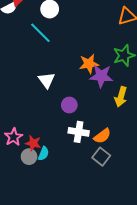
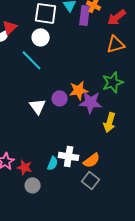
purple circle: (69, 105) -> (60, 98), moved
cyan semicircle: (43, 154) -> (53, 163), moved
gray circle: (29, 157) -> (33, 185), moved

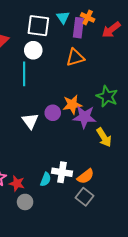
orange triangle: (116, 44) -> (75, 57), moved
cyan line: (32, 60) -> (24, 74), turned 45
green star: (113, 82) -> (107, 96), turned -30
yellow arrow: (110, 122) -> (104, 137), turned -48

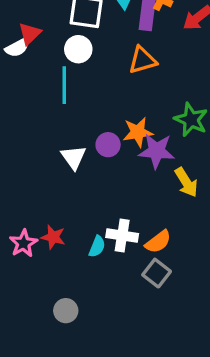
red star: (17, 184) -> (53, 237), moved
gray circle: (25, 202) -> (66, 311), moved

